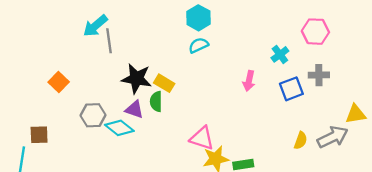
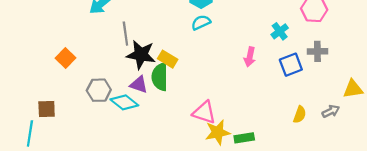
gray line: (109, 41) -> (125, 34), moved
green semicircle: (156, 101) -> (160, 77), size x1.4
gray arrow: (333, 137) -> (331, 111), size x0.6

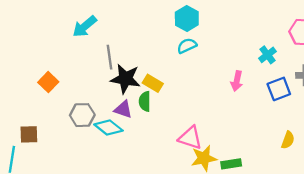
green semicircle: (160, 77) -> (145, 101), size x0.7

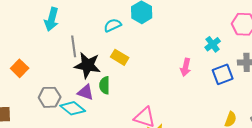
cyan arrow: (85, 26) -> (52, 19), turned -35
cyan semicircle: (187, 46) -> (113, 25), moved
yellow rectangle: (153, 83) -> (120, 57), moved

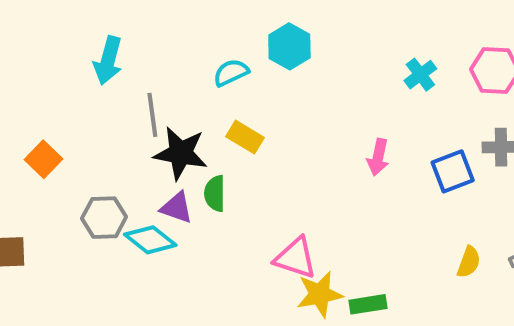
cyan cross: (213, 44) -> (420, 75), moved

